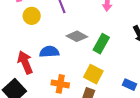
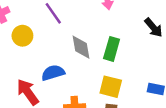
gray diamond: (77, 36) -> (81, 47), turned 65

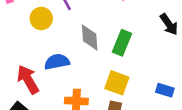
yellow circle: (22, 36) -> (41, 19), moved

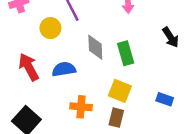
green rectangle: (122, 43) -> (126, 53), turned -40
red arrow: (28, 79) -> (29, 67), moved

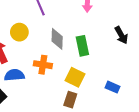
yellow circle: (50, 28) -> (19, 32), moved
blue semicircle: (64, 69) -> (14, 75), moved
orange cross: (81, 107) -> (43, 65), moved

